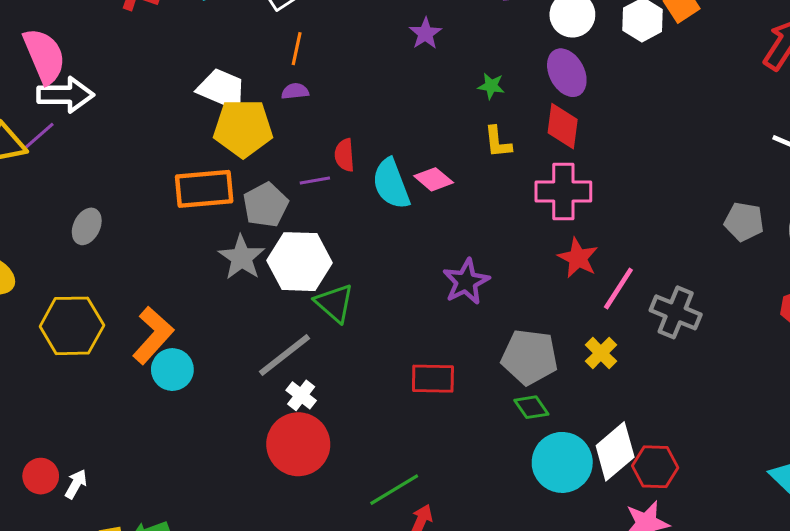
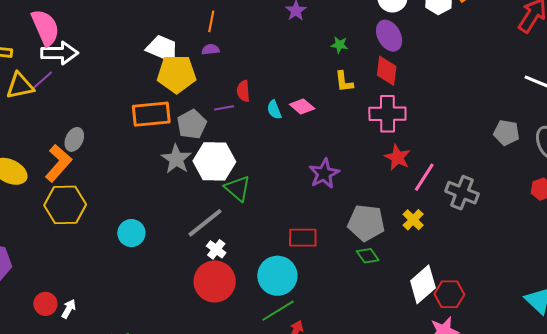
cyan semicircle: (391, 184) -> (274, 110), size x0.6
orange L-shape: (153, 335) -> (58, 163), moved
cyan circle: (562, 462) -> (277, 276), moved

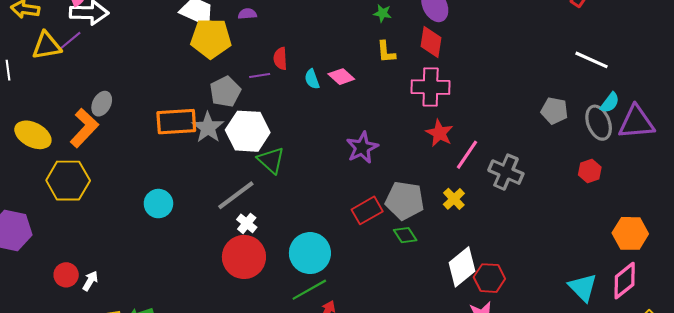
orange rectangle: (151, 114) -> (176, 122), moved
yellow hexagon: (65, 205) -> (68, 181), moved
red rectangle: (303, 238) -> (367, 210), moved, turned -32

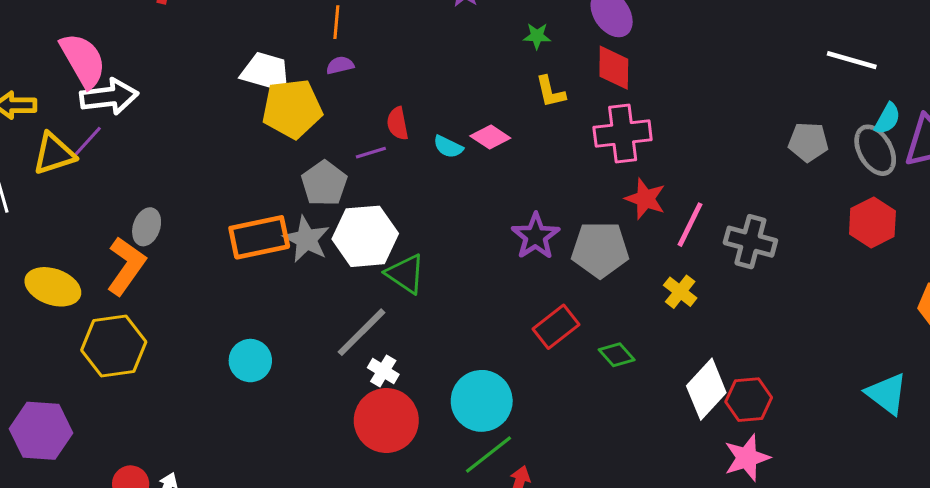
cyan semicircle: (312, 79) -> (448, 147), turned -36
red hexagon: (590, 171) -> (872, 223), size x1.4
gray pentagon: (405, 201) -> (600, 250), moved

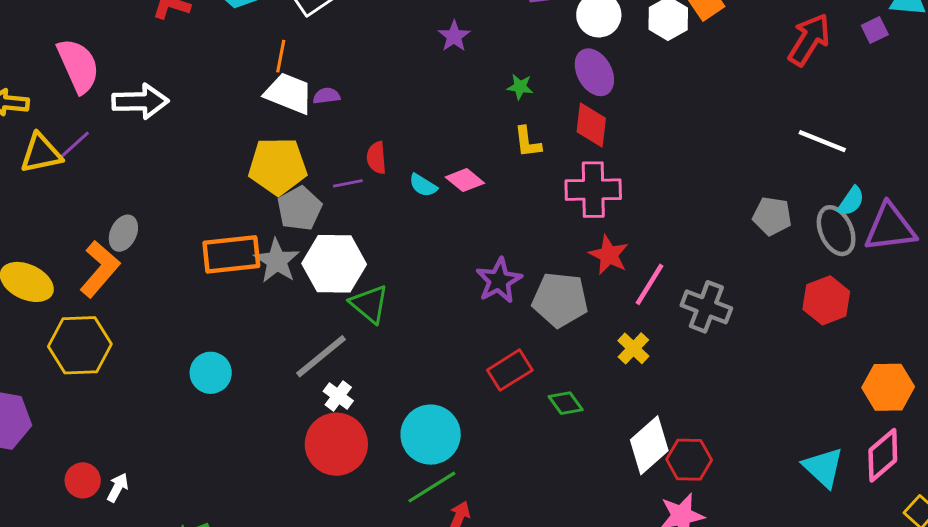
orange line: (336, 22) -> (281, 56), moved
white trapezoid: (266, 72) -> (289, 93), moved
white arrow: (109, 97) -> (140, 101), moved
yellow pentagon: (292, 109) -> (278, 166), moved

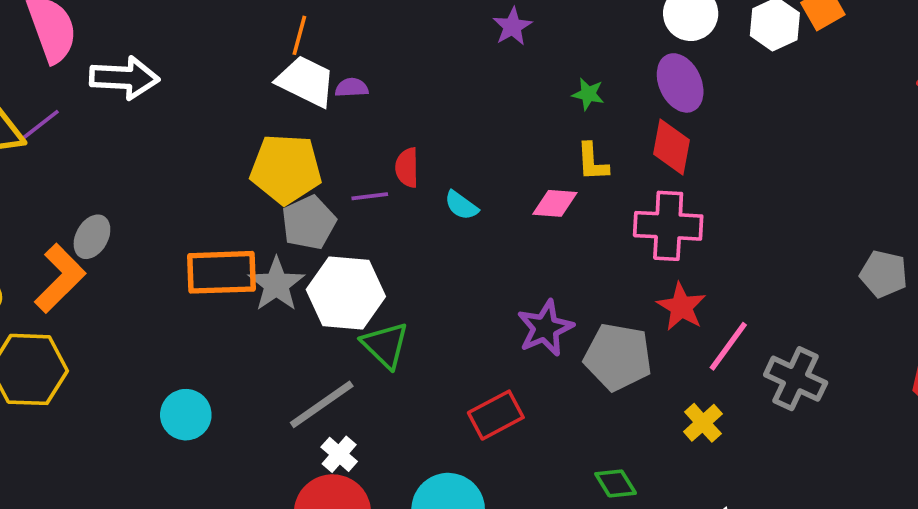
pink diamond: (465, 180) -> (555, 203), moved, turned -39
red rectangle: (510, 370) -> (496, 415), moved

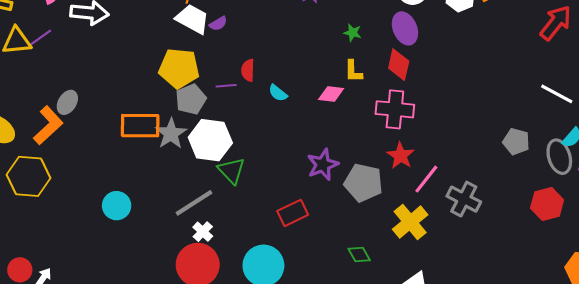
purple semicircle: (352, 88) -> (218, 24), turned 150
yellow cross: (703, 423) -> (410, 222), size x1.6

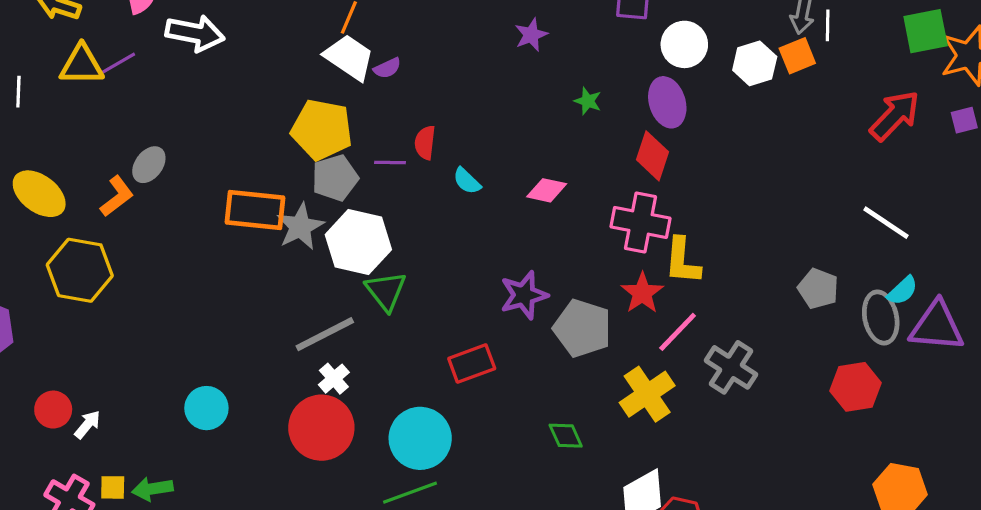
yellow L-shape: (353, 71) -> (682, 261), moved, size x1.4
orange L-shape: (48, 125) -> (117, 196), size x0.7
cyan circle: (117, 206) -> (206, 408), moved

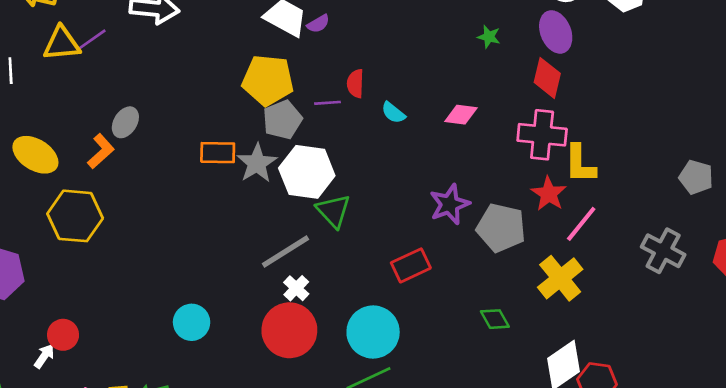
orange rectangle: (255, 210) -> (218, 153), size x0.7
gray cross: (731, 367) -> (663, 251), moved
white arrow: (87, 424) -> (44, 356), moved

